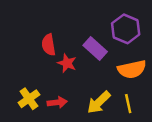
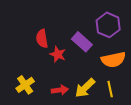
red arrow: (57, 102) -> (60, 90), moved

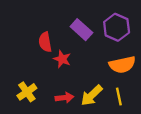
purple rectangle: (82, 42) -> (81, 30), moved

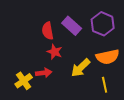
red semicircle: (45, 42) -> (48, 31), moved
yellow arrow: (92, 95) -> (81, 68), moved
red arrow: (64, 98) -> (44, 73), moved

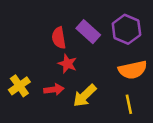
yellow arrow: (81, 68) -> (85, 96), moved
yellow cross: (24, 81) -> (19, 86), moved

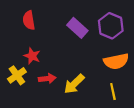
red semicircle: (59, 38) -> (29, 20), moved
red star: (67, 64) -> (32, 56), moved

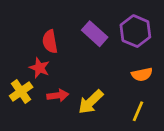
red semicircle: (29, 20) -> (50, 42), moved
orange semicircle: (116, 61) -> (142, 74), size x0.7
yellow line: (113, 91) -> (138, 111), turned 35

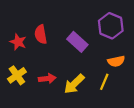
purple rectangle: (95, 34) -> (77, 42), moved
red star: (39, 68) -> (18, 42), moved
yellow line: (138, 111) -> (104, 82), moved

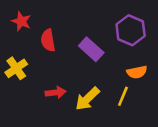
red star: (18, 42) -> (21, 21), moved
yellow cross: (17, 75) -> (16, 68), moved

